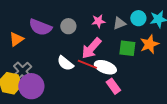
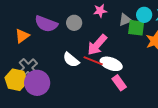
pink star: (98, 21) -> (100, 11), moved
green square: (127, 48) -> (136, 28), moved

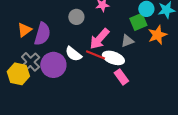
gray triangle: (125, 20) -> (127, 41), moved
purple semicircle: (46, 24) -> (42, 34), moved, turned -95
green square: (136, 28) -> (138, 22), turned -30
purple circle: (37, 83) -> (53, 65), moved

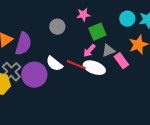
green square: (138, 22) -> (97, 32), moved
pink arrow: (99, 39) -> (89, 51), moved, size x0.6
pink rectangle: (121, 77) -> (121, 61), moved

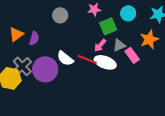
cyan circle: (127, 19) -> (128, 13), moved
gray circle: (57, 27) -> (60, 15), moved
purple semicircle: (23, 44) -> (34, 38), size x0.6

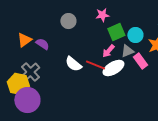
cyan circle: (128, 13) -> (135, 35), moved
purple semicircle: (34, 38) -> (42, 44), turned -72
white ellipse: (105, 62) -> (113, 68), turned -50
purple circle: (45, 69) -> (27, 100), moved

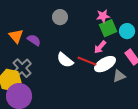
pink star: (102, 15) -> (103, 16), moved
orange triangle: (24, 40) -> (16, 36), turned -35
gray triangle: (127, 51) -> (119, 76), moved

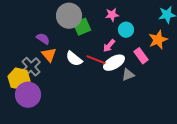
gray circle: (60, 17) -> (69, 16), size x1.6
green square: (108, 28) -> (82, 27), moved
cyan circle: (127, 31) -> (126, 30), moved
orange triangle: (16, 36) -> (49, 55), moved

